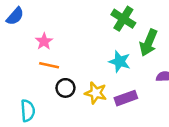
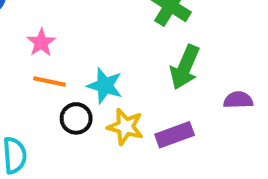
green arrow: (149, 43) -> (185, 67), moved
cyan star: (120, 62) -> (105, 86), moved

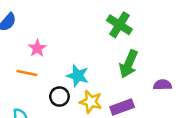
orange line: (49, 81) -> (27, 73), moved

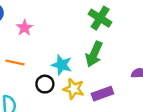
pink star: (37, 48) -> (25, 28), moved
green arrow: (129, 64) -> (94, 54), moved

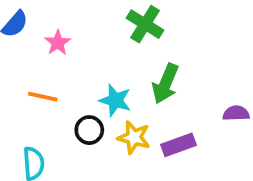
green cross: (100, 18) -> (145, 24), moved

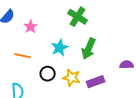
cyan star: (115, 100) -> (60, 48), moved, turned 30

